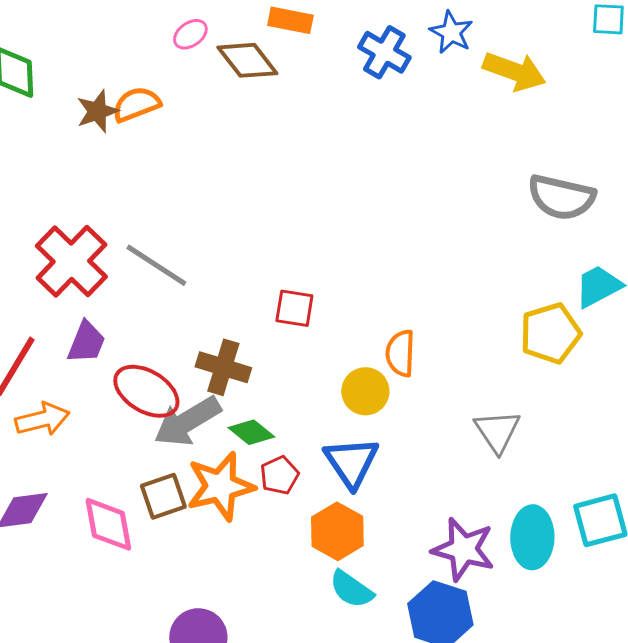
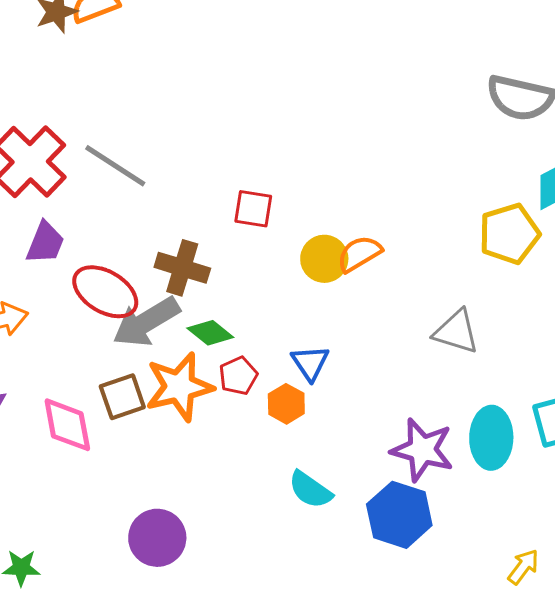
orange semicircle: (400, 353) -> (359, 254), turned 57
yellow circle: (365, 391) -> (324, 259), moved
gray triangle: (497, 431) -> (456, 332), turned -39
blue triangle: (351, 462) -> (310, 363), size x0.7
orange hexagon: (337, 531) -> (286, 404), moved, size x0.7

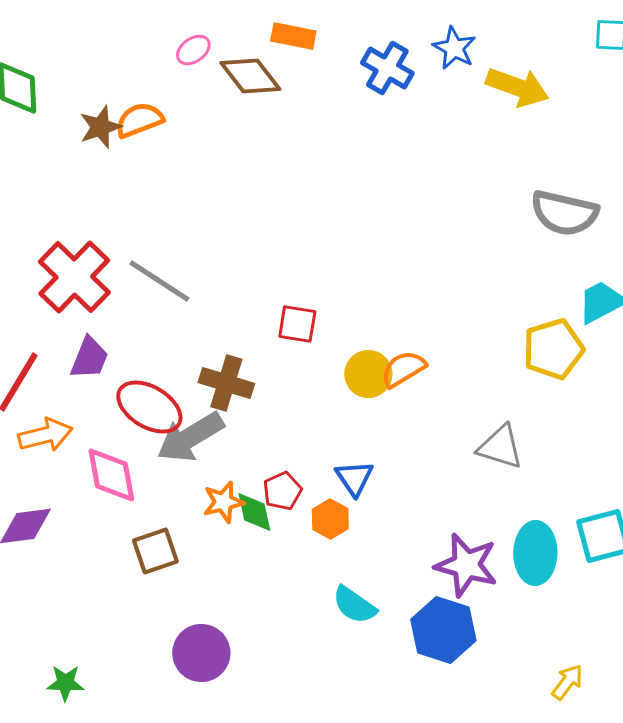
green diamond: (210, 333) -> (254, 512), moved, turned 39
orange star: (179, 387) -> (223, 502), size x0.6
brown square: (122, 397) -> (155, 551), moved
pink diamond: (67, 425) -> (111, 475), moved

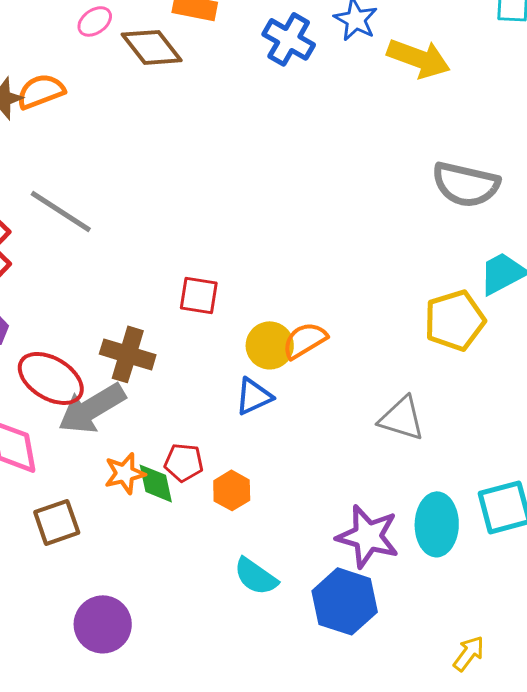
gray line: (159, 281) -> (61, 211), moved
blue triangle: (354, 478) -> (254, 396), moved, turned 39
red pentagon: (282, 491) -> (184, 462), turned 30

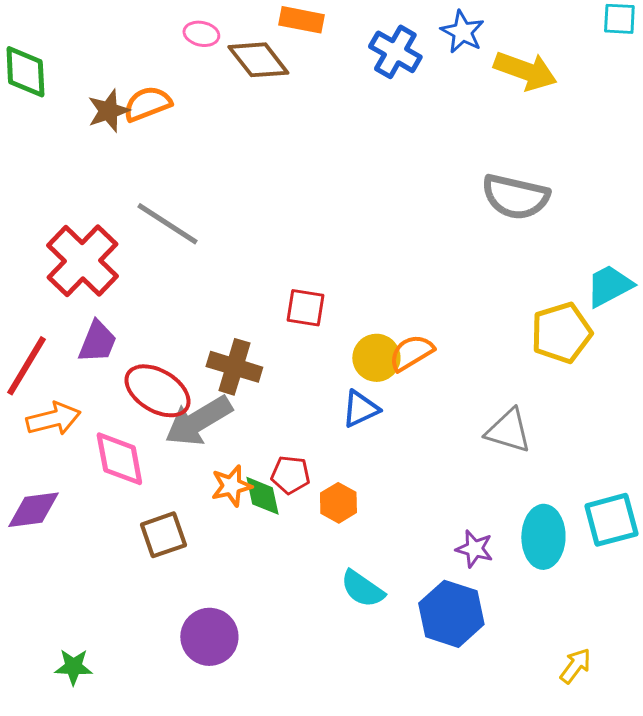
pink ellipse: (95, 21) -> (201, 34), turned 48
gray semicircle: (466, 184) -> (515, 197), moved
purple star: (368, 536) -> (474, 549), size x0.6

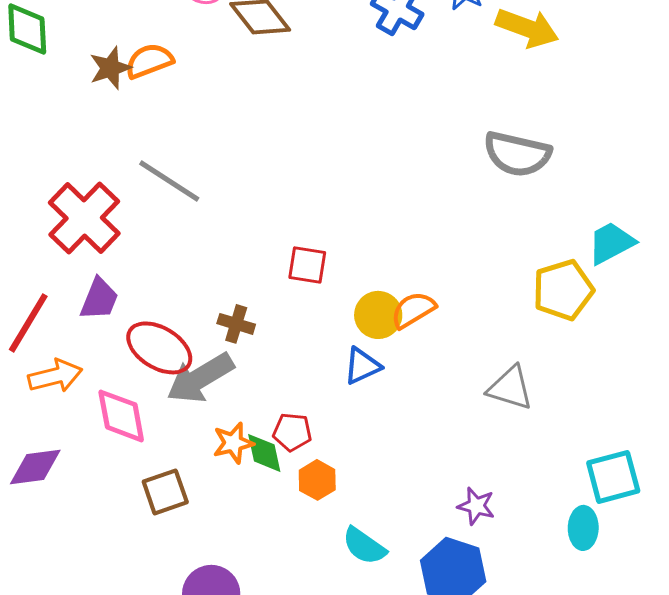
brown cross: (234, 367) -> (236, 324), size x0.7
orange hexagon: (338, 503) -> (317, 480), moved
cyan ellipse: (543, 537) -> (583, 528), moved, size x0.7

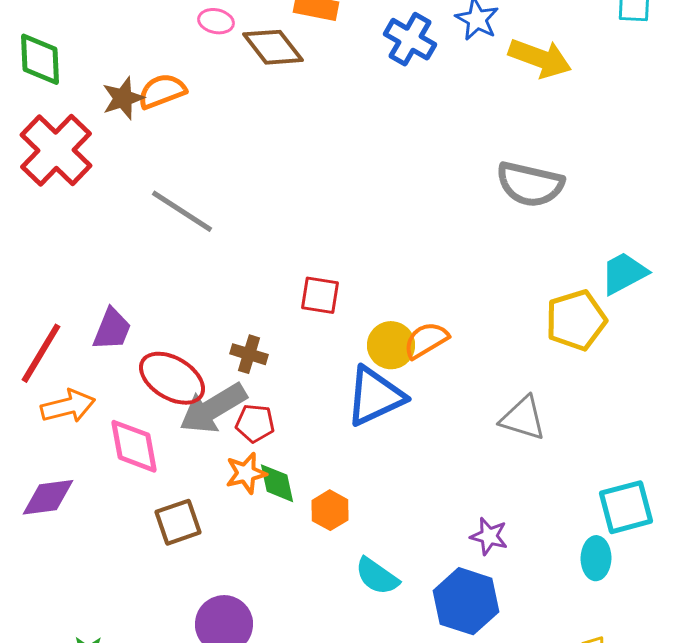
red cross: (84, 218) -> (56, 150), moved
blue triangle: (362, 366) -> (375, 396), size x1.6
red pentagon: (292, 432) -> (255, 423), moved

